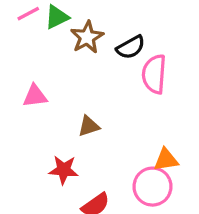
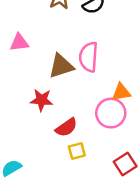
pink semicircle: (154, 74) -> (89, 57), moved
brown triangle: (89, 126) -> (61, 66), size x1.5

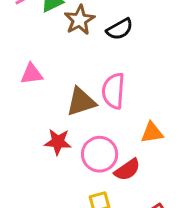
pink circle: (111, 113) -> (100, 154), moved
red semicircle: (66, 127) -> (127, 170), moved

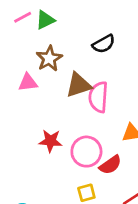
brown star: (79, 20) -> (49, 58), moved
brown triangle: (81, 102) -> (78, 85), moved

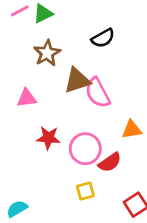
pink triangle: (28, 82) -> (27, 98), moved
pink semicircle: (98, 97) -> (98, 93), turned -32

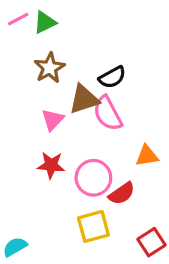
black semicircle: (103, 38) -> (112, 77), moved
pink triangle: (27, 98) -> (53, 120), moved, turned -40
yellow square: (85, 191) -> (93, 226), size x1.5

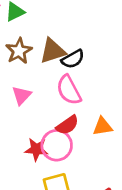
brown triangle: (84, 99) -> (53, 51), moved
red star: (51, 165) -> (36, 149), moved
red semicircle: (122, 193) -> (67, 125), moved

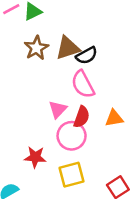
pink triangle: (22, 95) -> (58, 109), moved
red semicircle: (67, 125) -> (82, 117), turned -35
red star: (36, 149) -> (35, 157), moved

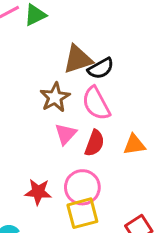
brown star: (36, 48) -> (55, 97), moved
pink circle: (72, 136) -> (82, 187), moved

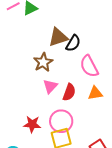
black semicircle: (101, 68) -> (73, 43), turned -30
pink semicircle: (96, 103) -> (89, 66), moved

